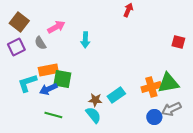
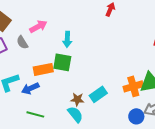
orange rectangle: (48, 70) -> (43, 69), moved
green square: (62, 79) -> (62, 62), moved

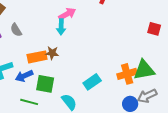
pink arrow: (38, 26) -> (67, 14), moved
green square: (62, 62) -> (45, 84), moved
brown star: (77, 99) -> (52, 53), moved

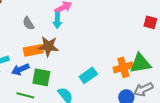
gray semicircle: (16, 30) -> (28, 23), moved
brown star: (52, 53) -> (48, 46), size x1.5

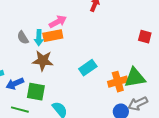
cyan arrow: (57, 20) -> (39, 38), moved
orange rectangle: (33, 50) -> (53, 36), moved
cyan rectangle: (88, 75) -> (88, 68), moved

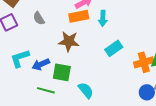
gray semicircle: (23, 38) -> (39, 18), moved
cyan arrow: (39, 38) -> (103, 18), moved

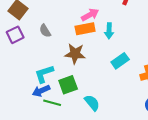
cyan L-shape: (20, 58) -> (44, 74), moved
blue arrow: (41, 64) -> (41, 91), moved
green square: (62, 72) -> (68, 85), turned -30

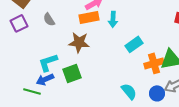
cyan rectangle: (120, 61) -> (134, 44), moved
green line: (52, 103) -> (32, 91), moved
cyan semicircle: (92, 103) -> (129, 91), moved

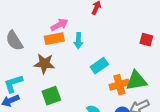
gray semicircle: (49, 19) -> (14, 41), size x1.5
green square: (72, 73) -> (51, 96), moved

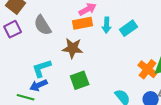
cyan rectangle: (99, 66) -> (129, 28), moved
orange cross: (119, 85) -> (148, 69), turned -36

